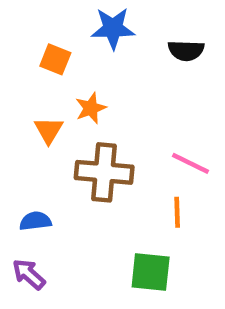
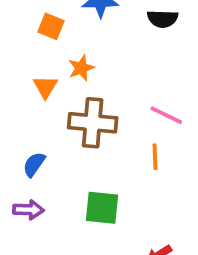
blue semicircle: (35, 221) -> (34, 164), turned -48
green square: (151, 272) -> (102, 208), moved
purple arrow: (29, 274) -> (28, 210), turned 140

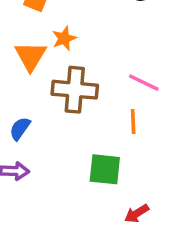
orange triangle: (45, 87) -> (31, 56), size x1.4
green square: (102, 208) -> (105, 169), moved

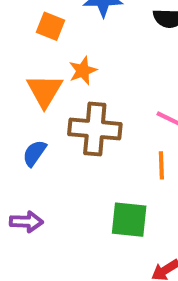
blue semicircle: (20, 129) -> (34, 153), moved

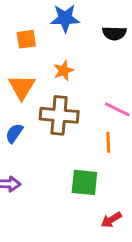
orange square: (51, 26) -> (26, 39), turned -30
orange star: (83, 71) -> (64, 71), moved

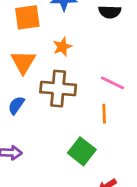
orange square: (26, 39) -> (27, 17), size x1.4
green square: (84, 182) -> (82, 151), turned 32

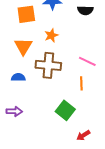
blue semicircle: (16, 105) -> (18, 77), turned 56

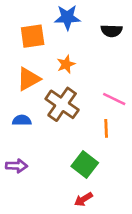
orange triangle: (23, 46) -> (29, 79), turned 30
brown cross: (48, 65) -> (62, 104), turned 30
red arrow: (83, 135) -> (83, 199), moved

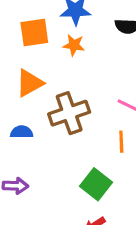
orange star: (66, 64) -> (74, 45), moved, turned 30
brown cross: (62, 104) -> (69, 113), turned 36

